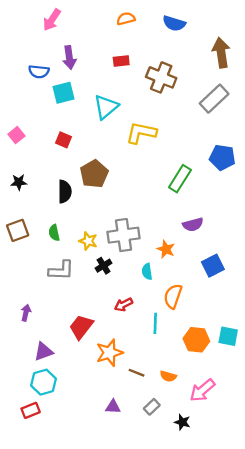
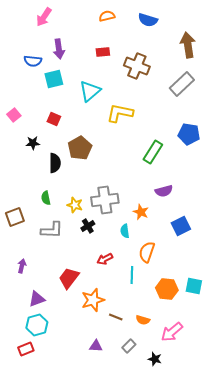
black star: (19, 182) -> (33, 143), moved
brown square: (18, 230) -> (15, 217), moved

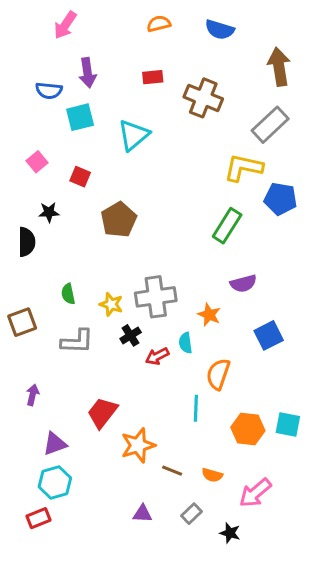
yellow L-shape: (120, 113) -> (243, 168), moved
pink square: (14, 115) -> (37, 162), moved
black semicircle: (55, 163) -> (27, 242), moved
red arrow: (105, 259) -> (157, 356), moved

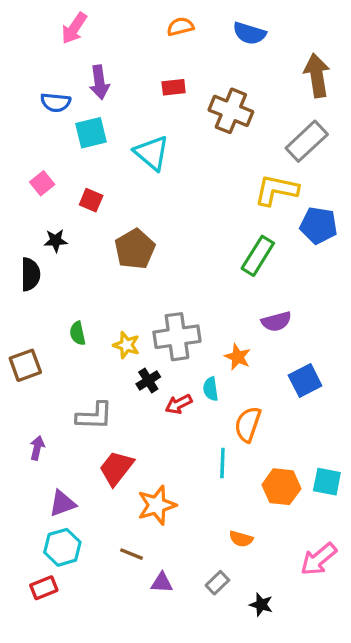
cyan triangle: (134, 135) -> (152, 153), turned -40
gray L-shape: (77, 341) -> (94, 416), moved
brown line: (172, 471) -> (131, 554), moved
pink arrow: (255, 493) -> (319, 559), moved

